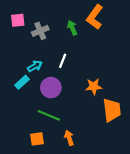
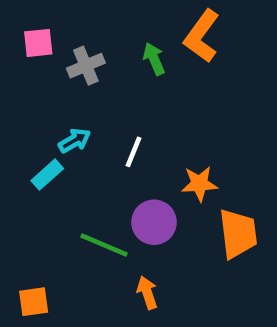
white line: (63, 61) -> (134, 152), moved
purple circle: (51, 88) -> (154, 222), moved
orange square: (37, 139) -> (34, 302), moved

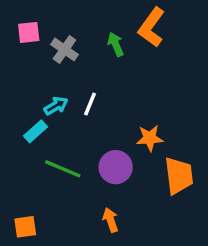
gray cross: (86, 66) -> (64, 49), turned -32
white line: (134, 152) -> (90, 104), moved
green line: (104, 245) -> (63, 169), moved

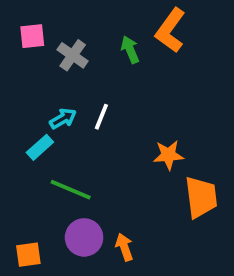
purple circle: (116, 167) -> (84, 237), moved

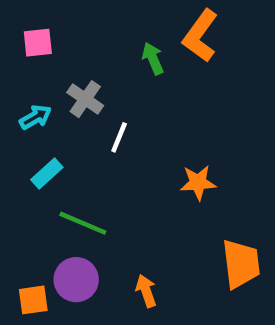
gray cross: (73, 55) -> (85, 99), moved
cyan arrow: (63, 119) -> (36, 117), moved
orange trapezoid: (201, 197) -> (241, 264), moved
purple circle: (84, 237) -> (76, 280), moved

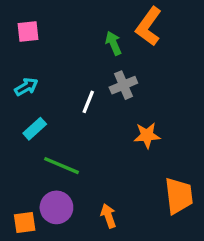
gray cross: (85, 99) -> (123, 85), moved, turned 32

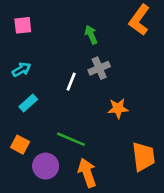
orange L-shape: (149, 26) -> (139, 20), moved
green line: (61, 166) -> (71, 139), moved
orange arrow: (108, 216) -> (87, 173), size x1.5
orange square: (25, 222) -> (20, 145), moved, turned 36

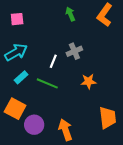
green arrow: (91, 35) -> (70, 14), moved
cyan arrow: (21, 70) -> (16, 52), size x1.6
green line: (71, 139) -> (47, 83), moved
orange square: (20, 145) -> (15, 109), size x1.5

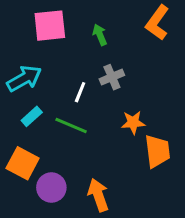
green arrow: (70, 14) -> (100, 35), moved
pink square: (17, 19) -> (50, 26), moved, size x1.6
orange trapezoid: (108, 118) -> (157, 151), moved

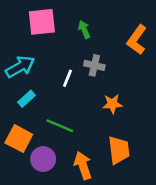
orange L-shape: (157, 23) -> (137, 40), moved
gray cross: (112, 77) -> (94, 65), turned 36
green line: (71, 125) -> (60, 126), moved
orange trapezoid: (157, 151) -> (119, 150), moved

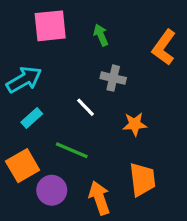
white line: (68, 78) -> (86, 107), moved, turned -66
orange square: (19, 139) -> (23, 166), turned 32

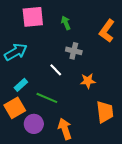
cyan rectangle: (32, 118) -> (21, 85), moved
orange trapezoid: (142, 179) -> (105, 112), moved

